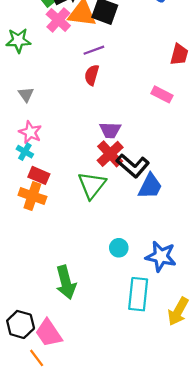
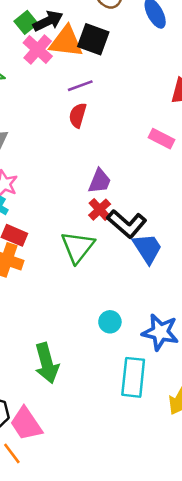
purple trapezoid: (110, 130) -> (100, 181), turned -70
red cross: (110, 154) -> (100, 210), size x0.7
blue trapezoid: (150, 186) -> (147, 248), turned -60

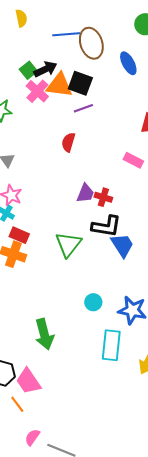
purple line: (80, 86) -> (83, 108), moved
red cross: (100, 210) -> (103, 197), moved, turned -30
black L-shape: (127, 224) -> (106, 226), turned -32

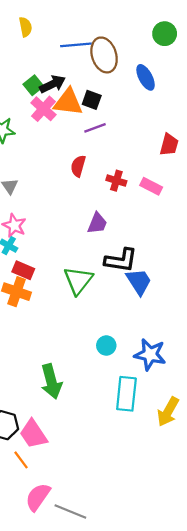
black square: (80, 83) -> (92, 100), size x0.7
red cross: (103, 197) -> (116, 181), moved
pink semicircle: (32, 437) -> (38, 497), size x1.5

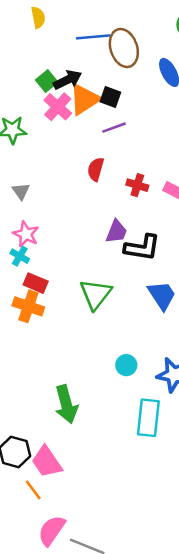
orange triangle: (68, 102) -> (85, 99), turned -40
black L-shape: (121, 260) -> (142, 248), moved

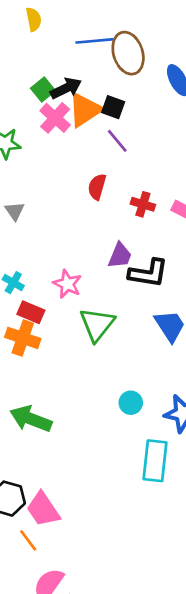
purple line: (114, 128) -> (117, 141), turned 70
pink star: (26, 234) -> (67, 284), moved
green arrow: (66, 404) -> (31, 419), moved, turned 126

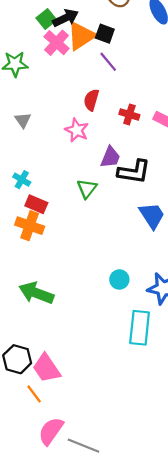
pink star: (67, 284) -> (77, 130), moved
green triangle: (97, 324) -> (87, 189), moved, size x0.7

